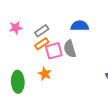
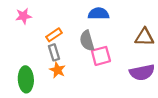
gray rectangle: (42, 31) -> (54, 52), moved, turned -72
pink square: (54, 51) -> (101, 56), moved

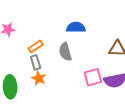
pink square: (101, 56) -> (93, 77), moved

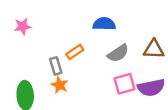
orange rectangle: (36, 46) -> (75, 52), moved
gray semicircle: (65, 52) -> (118, 53), moved, turned -108

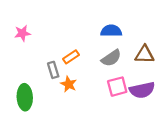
blue semicircle: (104, 24) -> (111, 31), moved
orange star: (60, 85) -> (69, 84), moved

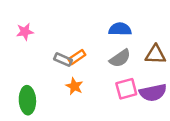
gray rectangle: (53, 70) -> (63, 60), moved, turned -49

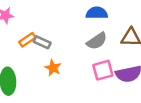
orange rectangle: (77, 57) -> (27, 40), moved

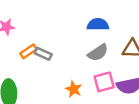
orange star: (53, 68) -> (74, 89), moved

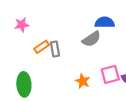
gray semicircle: (98, 53) -> (91, 39), moved
gray rectangle: (43, 54) -> (55, 49), turned 56

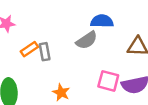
pink square: (110, 74) -> (108, 81), turned 30
orange star: (83, 81) -> (61, 92), moved

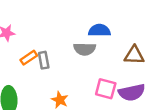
gray semicircle: (87, 40) -> (85, 49), turned 35

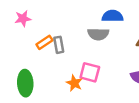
pink square: (106, 89) -> (90, 72), moved

